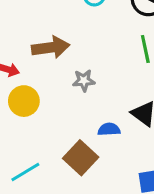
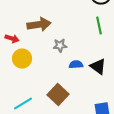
blue semicircle: (109, 129) -> (76, 64), moved

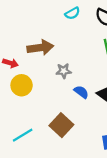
blue semicircle: (76, 64) -> (81, 92), turned 40

